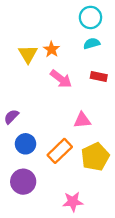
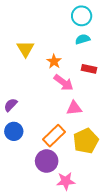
orange star: (52, 49) -> (54, 61), moved
pink arrow: (61, 79) -> (64, 83), moved
blue circle: (26, 144) -> (14, 131), moved
purple circle: (23, 182) -> (47, 161), moved

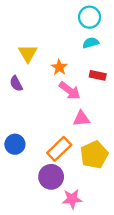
purple semicircle: (11, 105) -> (16, 84), moved, turned -72

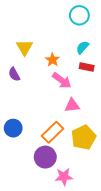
cyan semicircle: (91, 43) -> (82, 47), moved, turned -32

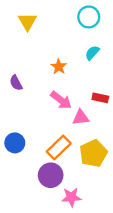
yellow triangle: (25, 47) -> (28, 22), moved
red rectangle: (87, 67) -> (100, 98), moved
pink arrow: (62, 80) -> (61, 100), moved

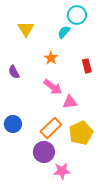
yellow triangle: (28, 22) -> (26, 29), moved
cyan semicircle: (92, 53) -> (64, 32), moved
red rectangle: (100, 98) -> (87, 66), moved, turned 64

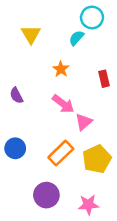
purple semicircle: (14, 72) -> (16, 95), moved
pink triangle: (70, 102) -> (84, 122), turned -35
purple circle: (44, 152) -> (46, 195), moved
pink star: (62, 171) -> (88, 205), moved

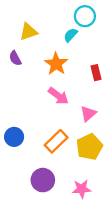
yellow triangle: (31, 34) -> (28, 32), turned 42
orange star: (61, 69) -> (56, 64), size x1.5
purple semicircle: (16, 95) -> (15, 58), moved
pink triangle: (84, 122) -> (88, 114), moved

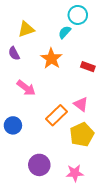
red rectangle: (96, 73) -> (88, 67), turned -56
pink arrow: (58, 96) -> (26, 88), moved
pink triangle: (88, 114) -> (81, 104), turned -42
orange rectangle: (56, 141) -> (57, 115), moved

